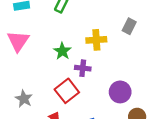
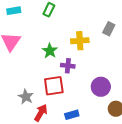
red square: (67, 91) -> (54, 86), turned 30
gray star: (24, 99) -> (26, 97), moved

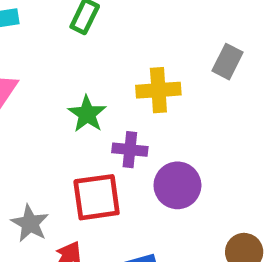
purple circle: (101, 87) -> (177, 185), moved

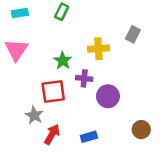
red square: (97, 197) -> (53, 91), moved

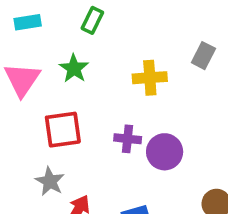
green star: (63, 61) -> (74, 68), moved
purple cross: (84, 78) -> (128, 139), moved
red square: (53, 91) -> (63, 130), moved

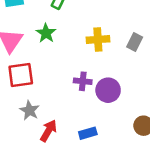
gray rectangle: (203, 56) -> (135, 42), moved
red square: (63, 130) -> (21, 75), moved

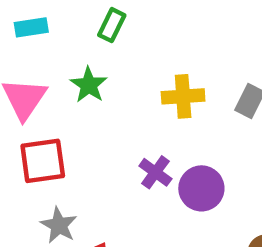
purple cross: (83, 81) -> (155, 172), turned 30

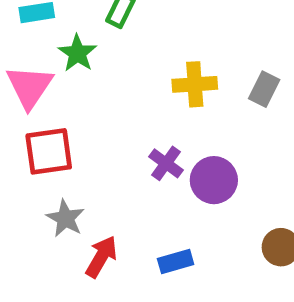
green star: (89, 85) -> (77, 53), moved

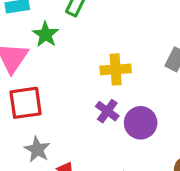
yellow cross: (195, 84) -> (116, 69), moved

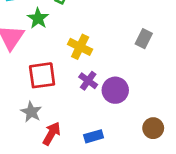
yellow cross: (116, 69) -> (80, 47), moved, turned 30
red square: (26, 103) -> (42, 75), moved

